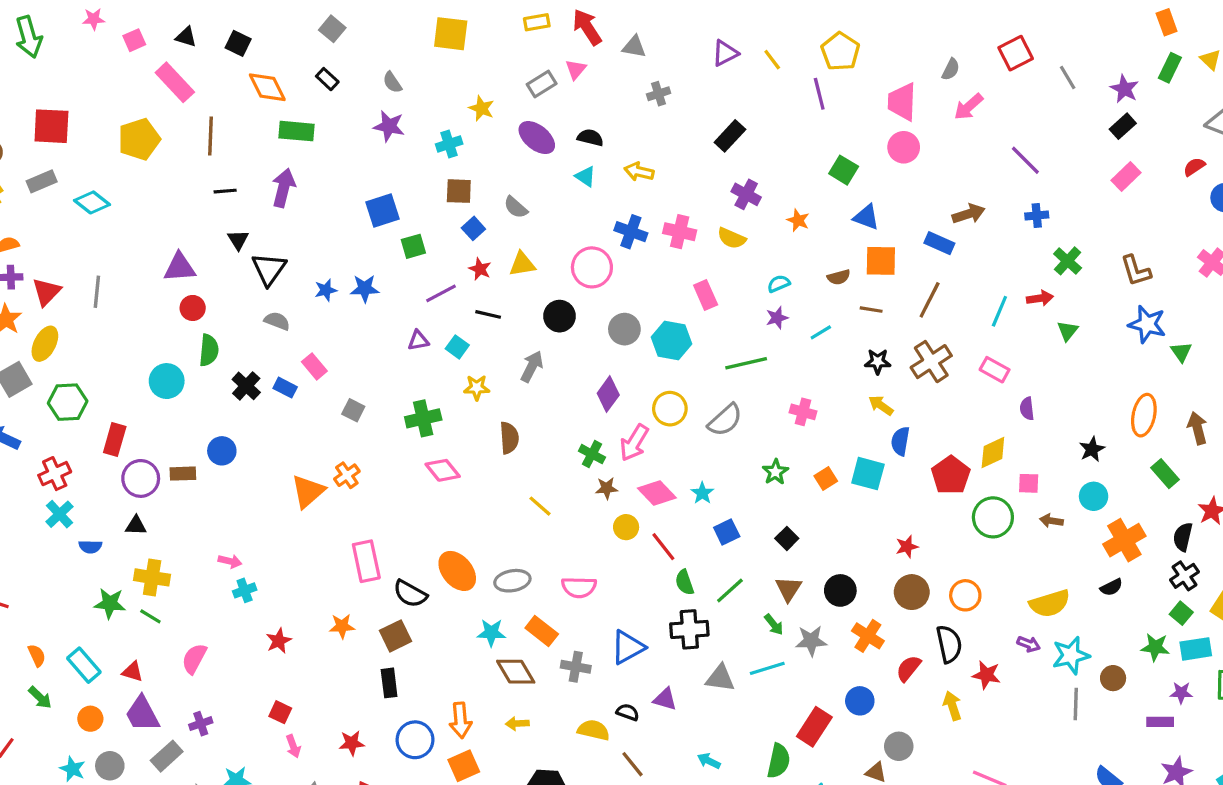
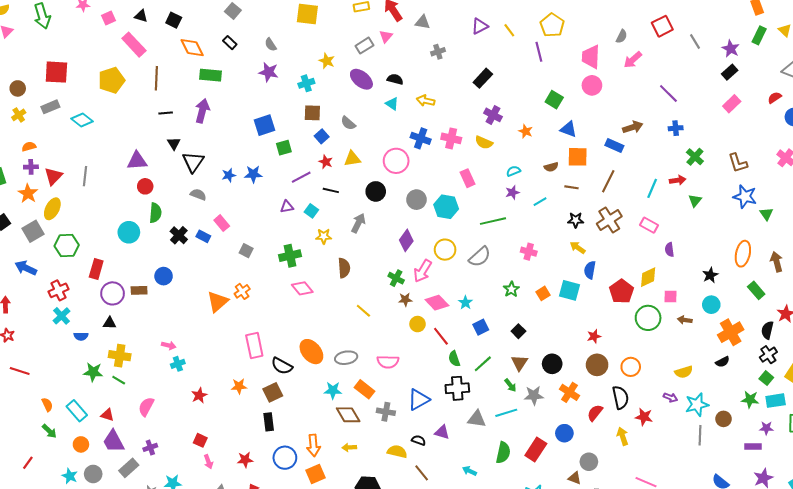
yellow semicircle: (1050, 603) -> (684, 372), size x0.7
green semicircle: (779, 761) -> (503, 453), moved

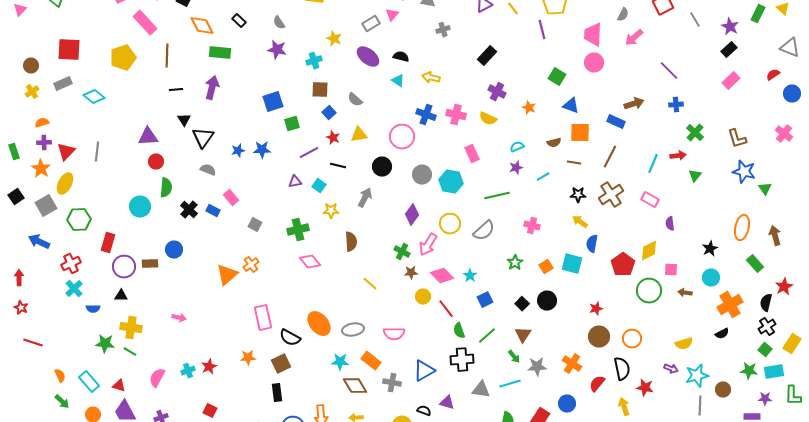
cyan cross: (178, 364) -> (188, 371), moved
black circle: (552, 364) -> (547, 301), moved

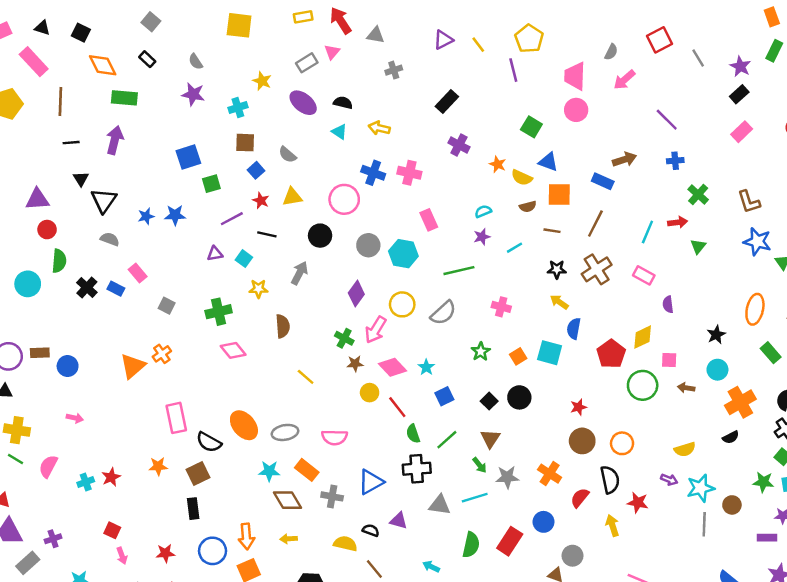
yellow semicircle: (488, 119) -> (522, 178), moved
blue circle: (174, 250) -> (68, 366), moved
pink semicircle: (157, 378) -> (48, 466), moved

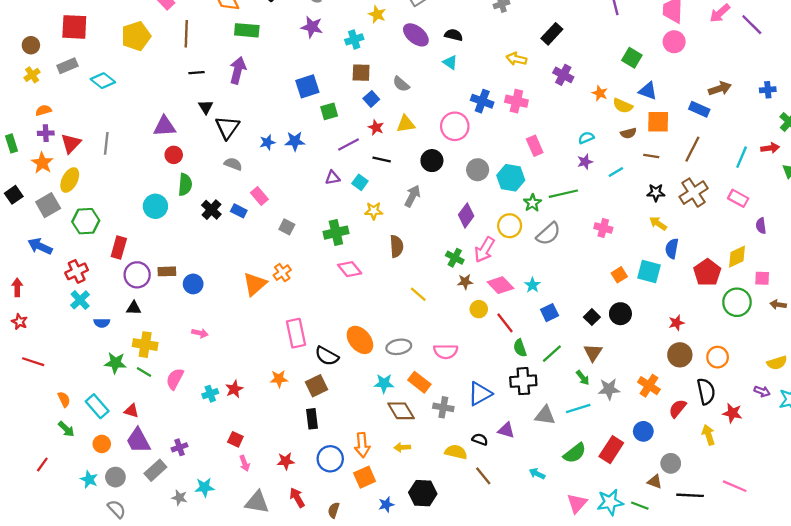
purple line: (667, 120) -> (752, 25), moved
yellow arrow: (379, 128) -> (516, 59), moved
green star: (481, 352) -> (532, 203), moved
green semicircle: (471, 545) -> (575, 453), turned 40

